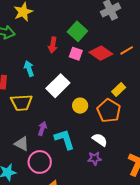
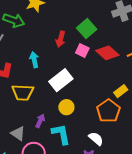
yellow circle: (80, 106) -> (66, 107), moved

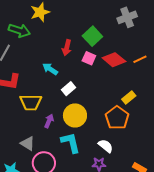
cyan arrow: (34, 60) -> (50, 69), moved, turned -42
white rectangle: (61, 80) -> (68, 89), size x0.6
yellow circle: (66, 107) -> (75, 115), size x1.5
purple arrow: (40, 121) -> (49, 121), moved

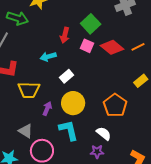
cyan arrow: (50, 69) -> (48, 57), turned -49
yellow rectangle: (129, 97) -> (141, 81), moved

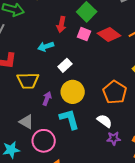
purple star: (97, 152) -> (114, 138), moved

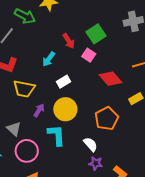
red arrow: (61, 24) -> (69, 41), turned -56
red diamond: (109, 34) -> (110, 79), moved
cyan arrow: (46, 46) -> (49, 59), turned -49

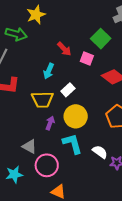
green square: (96, 34) -> (101, 39), moved
yellow trapezoid: (24, 89) -> (42, 99), moved
white semicircle: (90, 144) -> (100, 152), moved

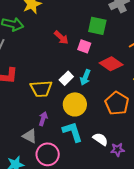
green square: (101, 39) -> (97, 26), turned -30
cyan arrow: (49, 71) -> (85, 77), moved
purple arrow: (50, 123) -> (43, 119), moved

